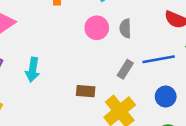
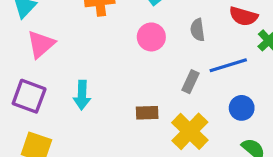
gray semicircle: (125, 28) -> (198, 30), moved

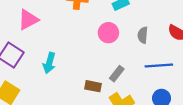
gray rectangle: (191, 82) -> (117, 74), moved

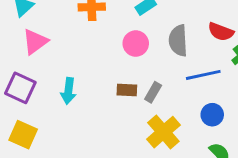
gray semicircle: (143, 35) -> (178, 41), size x1.5
brown rectangle: (93, 86) -> (127, 90), moved

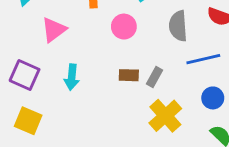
pink triangle: (35, 42) -> (54, 30), moved
pink circle: (136, 44) -> (124, 27), moved

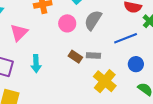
gray semicircle: (178, 26) -> (93, 20), moved, turned 45
brown rectangle: (129, 75) -> (75, 57), turned 40
gray rectangle: (155, 77) -> (93, 55), turned 72

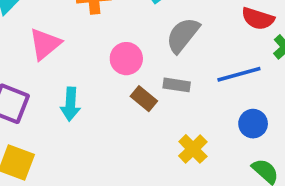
pink circle: (67, 23) -> (126, 59), moved
gray rectangle: (93, 55) -> (177, 85), moved
yellow cross: (105, 81) -> (193, 149), size x0.7

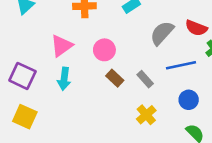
gray semicircle: (183, 35) -> (162, 33), moved
pink triangle: (45, 44) -> (62, 46), moved
gray rectangle: (177, 85) -> (145, 79), moved, turned 36

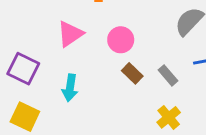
cyan arrow: (64, 79) -> (70, 88), moved

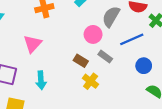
pink circle: (121, 40) -> (93, 34), moved
yellow cross: (169, 117) -> (91, 81), moved

